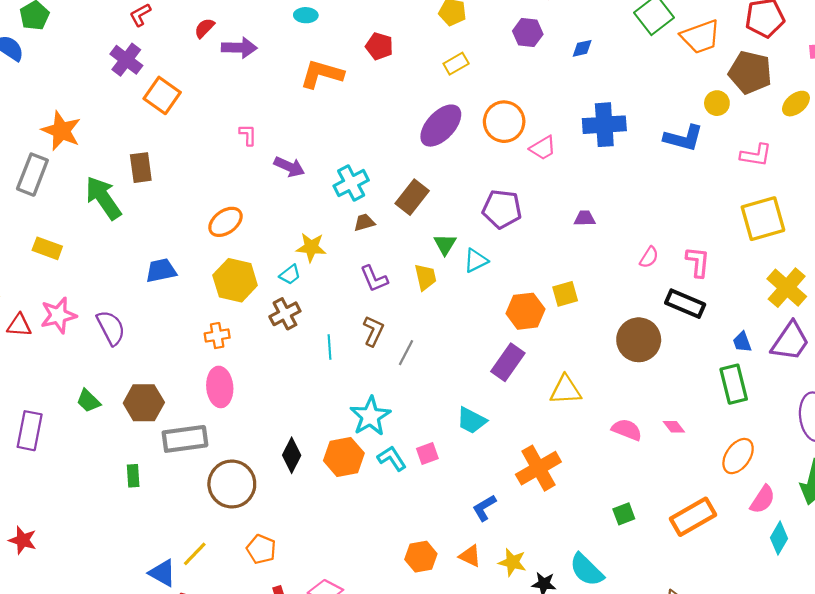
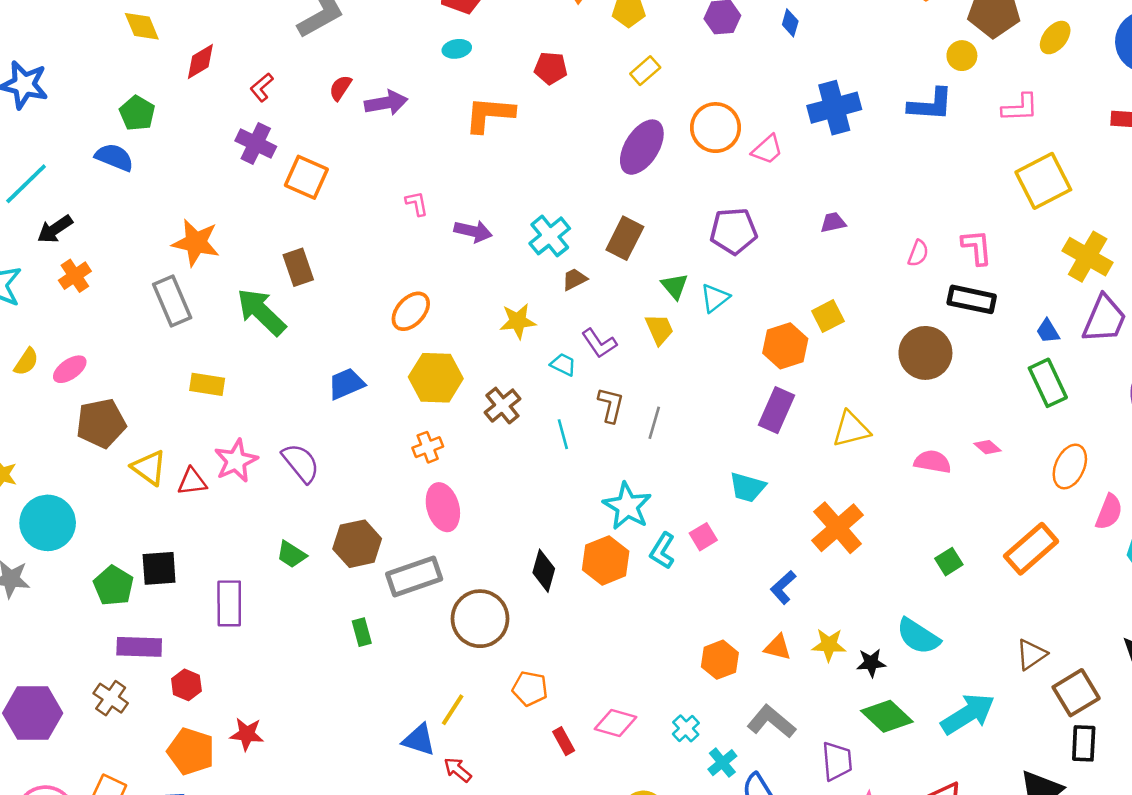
blue diamond: (582, 48) -> (790, 23), turned -50
gray rectangle: (32, 175) -> (172, 301), turned -33
cyan trapezoid: (290, 275) -> (563, 365), moved, turned -105
cyan L-shape: (392, 458) -> (662, 551), turned -104

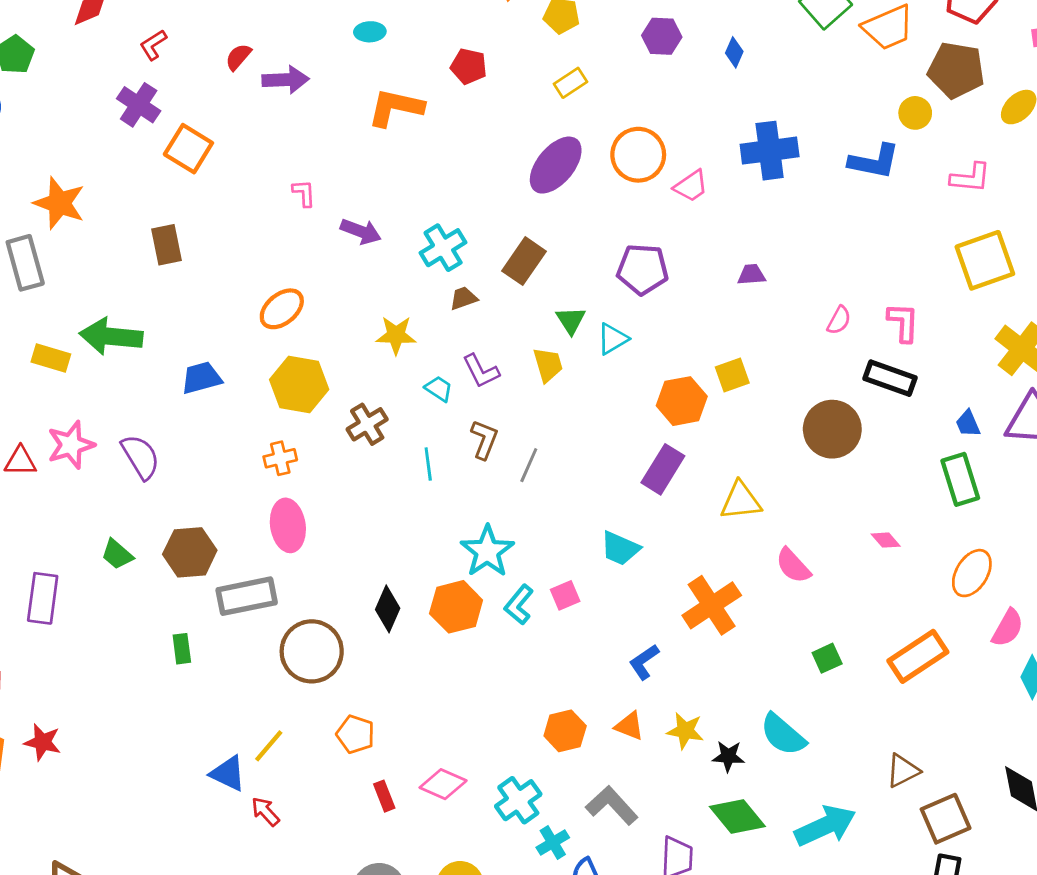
green arrow: (261, 312) -> (111, 336), moved, turned -46
pink semicircle: (933, 462) -> (793, 566), moved, turned -150
cyan cross: (686, 728) -> (518, 800), size x1.5

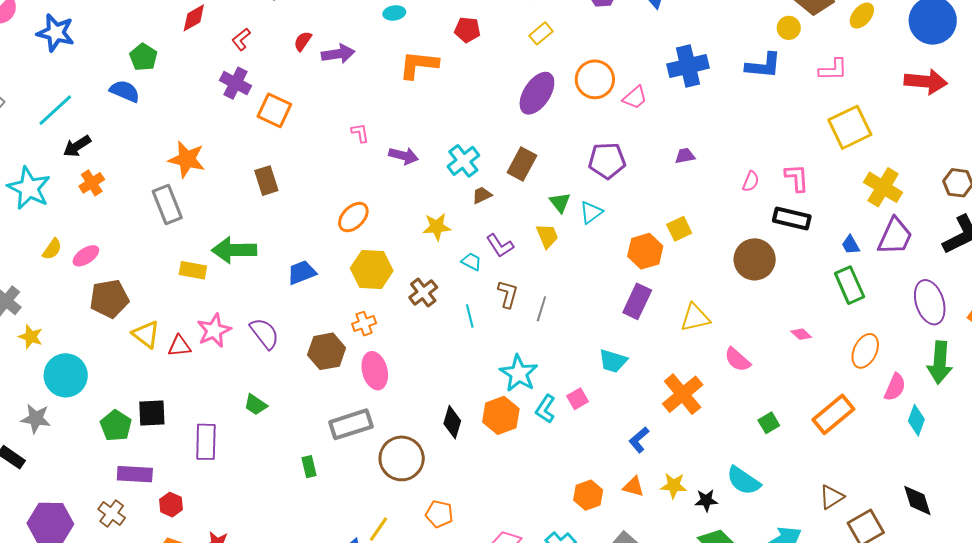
brown hexagon: (190, 552) -> (327, 351), moved

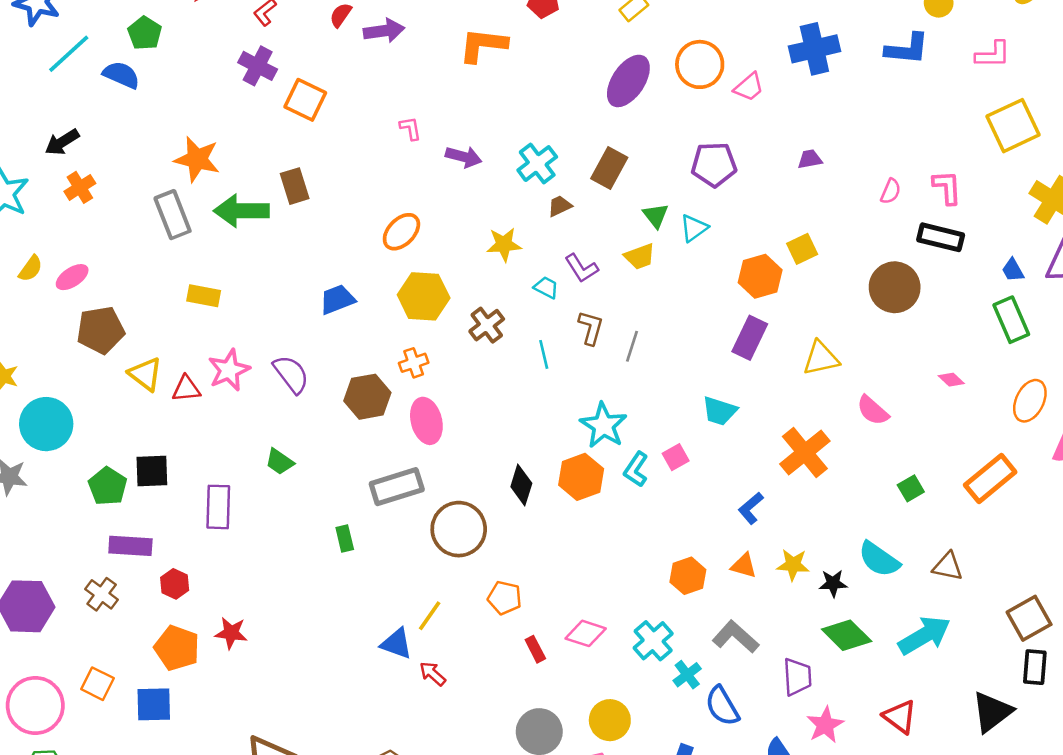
cyan line: (55, 110) -> (69, 54), moved
yellow trapezoid: (547, 236) -> (640, 257), turned 92
green arrow: (234, 250) -> (241, 211), moved
brown triangle: (832, 497) -> (948, 566), moved, turned 44

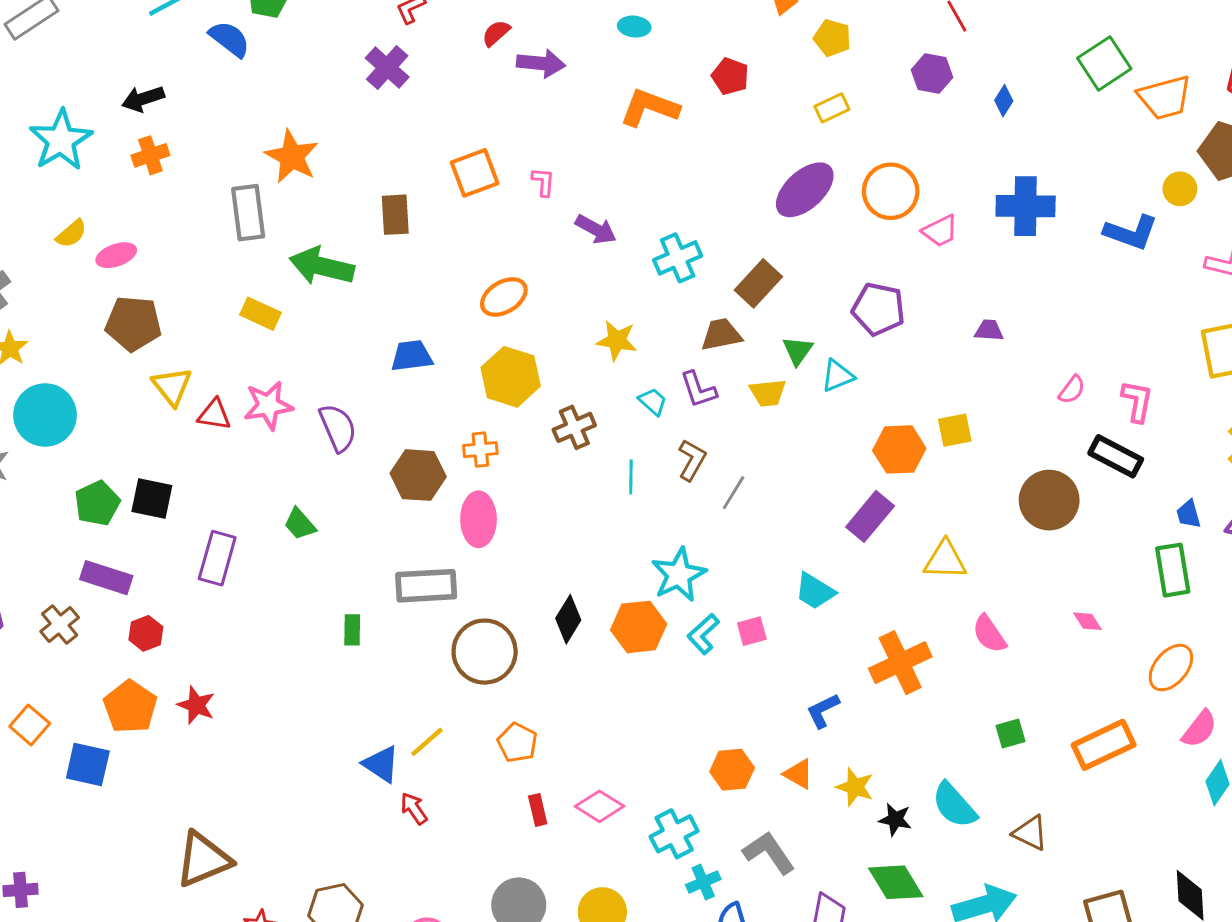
orange square: (305, 100) -> (475, 173), moved, turned 30
brown trapezoid: (560, 206) -> (721, 335), moved, size x1.4
green arrow: (241, 211) -> (322, 266), moved

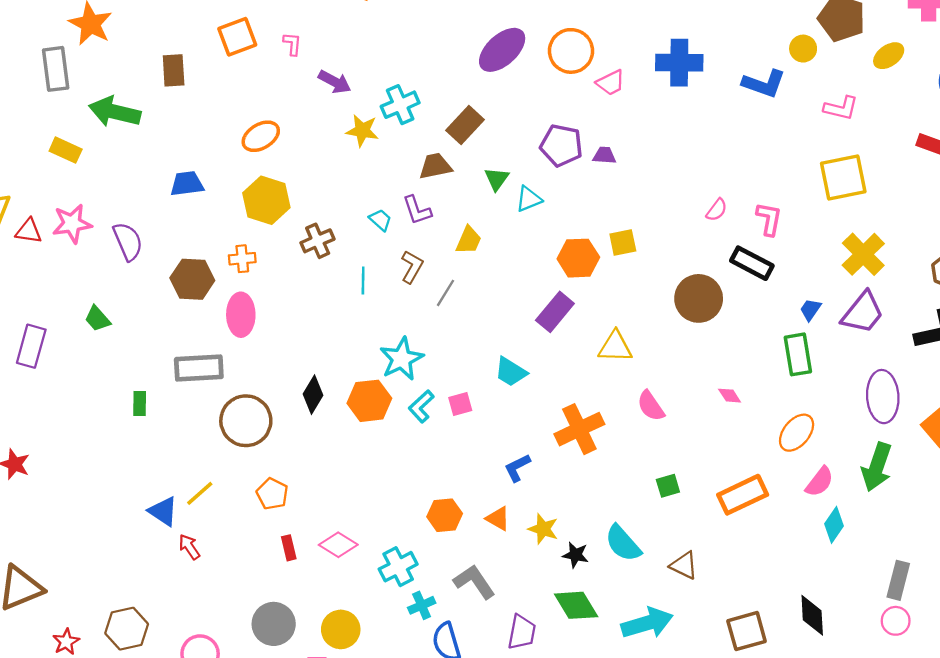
purple trapezoid: (989, 330) -> (604, 155), moved
yellow star: (617, 341) -> (362, 131), moved
yellow trapezoid: (768, 393) -> (469, 240), moved, turned -60
blue trapezoid: (1189, 514) -> (810, 310), turned 50

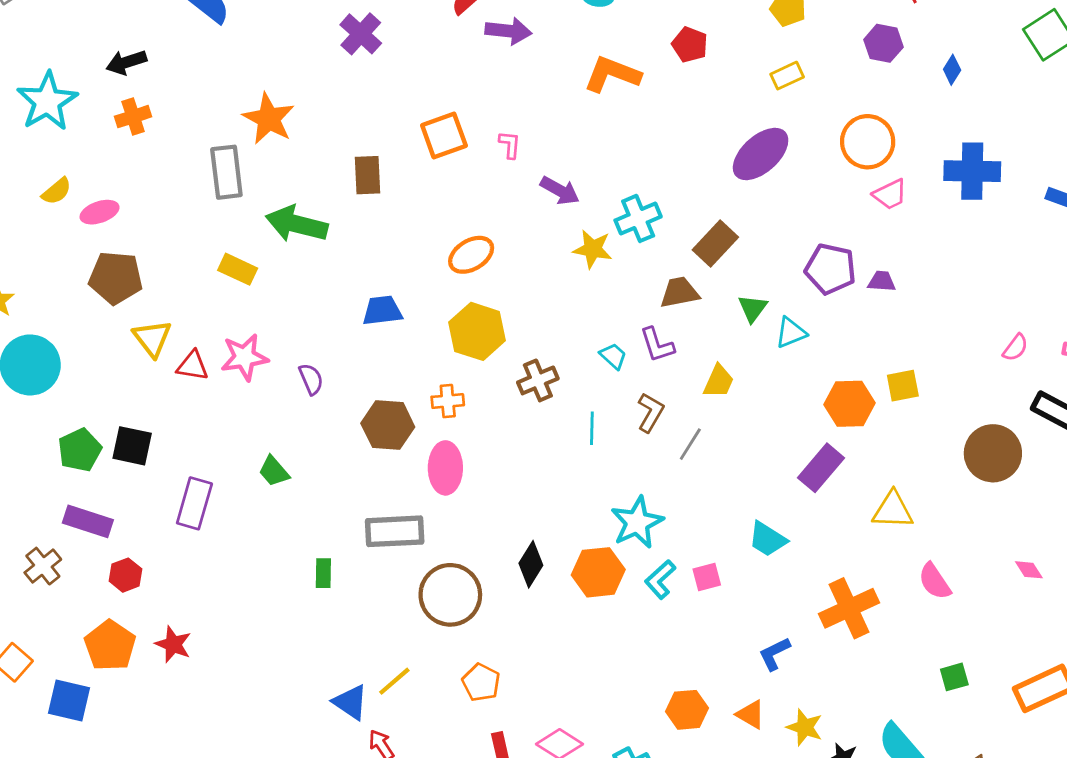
orange circle: (571, 51) -> (868, 142), moved
purple semicircle: (128, 241) -> (311, 379), size x0.7

